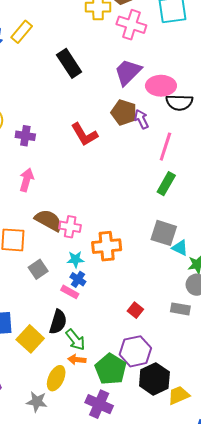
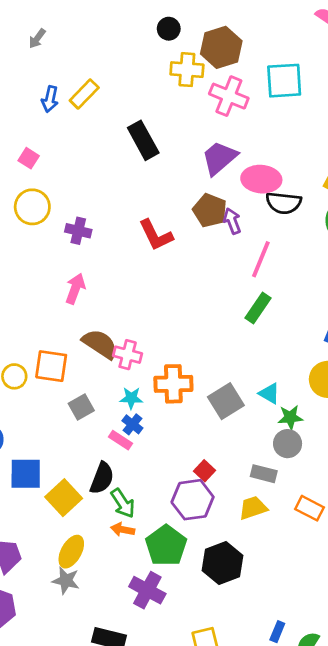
gray square: (164, 233) -> (226, 401), moved, turned 36
purple hexagon: (135, 351) -> (193, 500), moved
yellow ellipse: (56, 378) -> (71, 552), moved
yellow trapezoid: (179, 395) -> (253, 508), moved

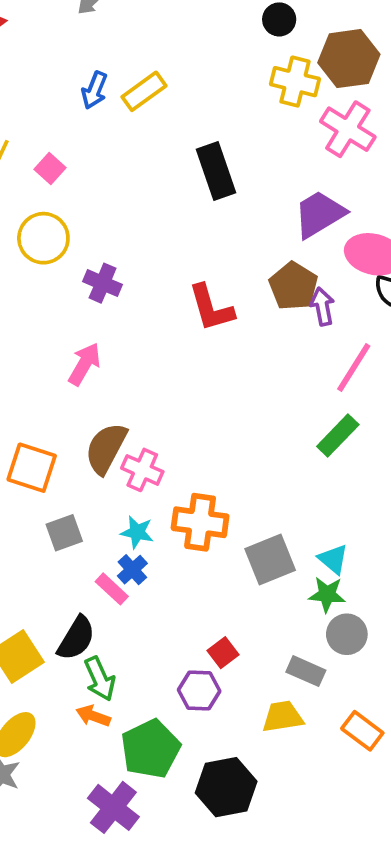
brown semicircle: (100, 344) -> (106, 448), turned -105
green star: (290, 417) -> (327, 594), moved
purple hexagon: (193, 500) -> (199, 691), size x0.7

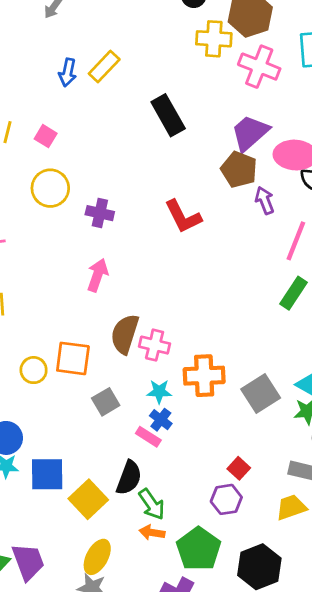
brown pentagon: (293, 286) -> (239, 170), moved

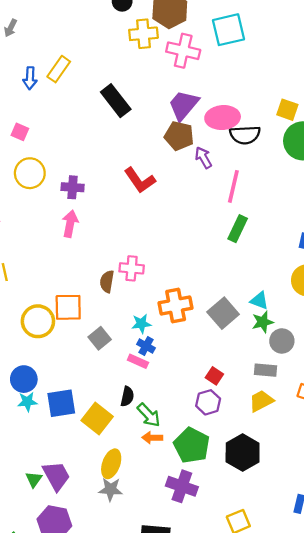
pink arrow: (98, 275) -> (70, 224), moved
brown semicircle: (125, 334) -> (107, 282), size x0.7
pink cross: (155, 345) -> (132, 268), moved
yellow circle: (34, 370) -> (38, 321), size x1.5
black semicircle: (129, 478) -> (127, 396), size x0.7

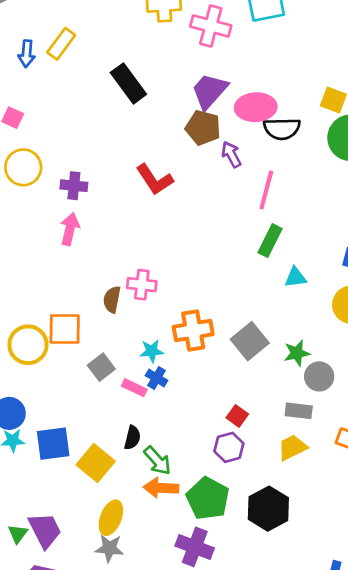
cyan triangle: (259, 301) -> (295, 277), moved, turned -30
pink rectangle: (138, 361) -> (134, 388), moved
orange arrow: (152, 438) -> (161, 488), size x1.4

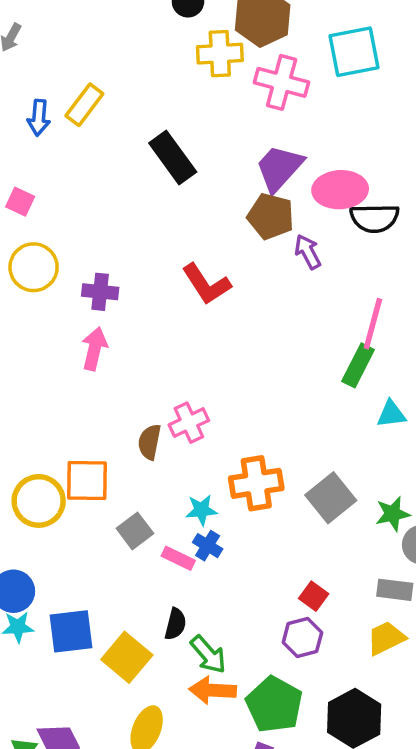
pink line: (266, 190) -> (373, 324), moved
pink cross: (142, 285) -> (189, 423), turned -32

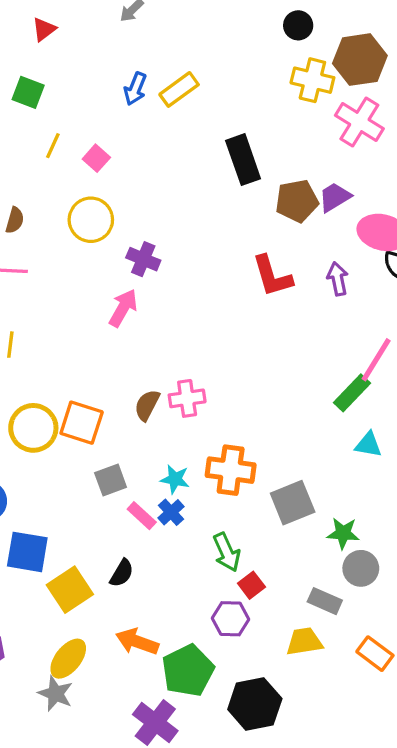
purple trapezoid: (279, 168) -> (335, 197), size x0.7
brown pentagon: (271, 216) -> (297, 201), moved, turned 30
red L-shape: (206, 284) -> (272, 276), moved
green arrow: (208, 654) -> (227, 552), moved

